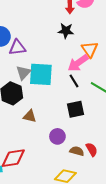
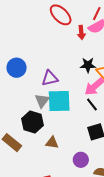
black star: (66, 31) -> (88, 65), moved
purple triangle: (17, 48) -> (50, 78), moved

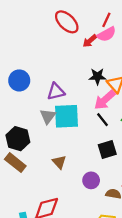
red arrow: (81, 32) -> (90, 41), turned 56
black hexagon: (32, 122) -> (18, 139), moved
brown triangle: (52, 143) -> (59, 162), turned 40

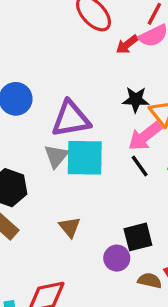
purple triangle: (56, 91) -> (71, 119), size x1.4
black square: (107, 150) -> (138, 237), moved

